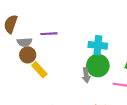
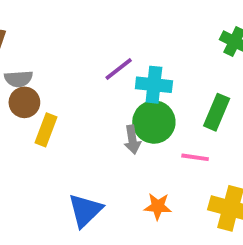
purple line: (49, 34) -> (119, 69), moved, turned -35
yellow rectangle: (39, 70) -> (46, 130), turned 63

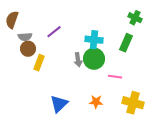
purple line: (119, 69) -> (54, 32), moved
green rectangle: (217, 112) -> (126, 43), moved
gray arrow: (132, 140) -> (78, 60), moved

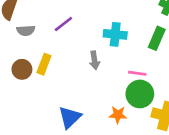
brown circle: (28, 49) -> (22, 69), moved
green circle: (94, 59) -> (140, 94), moved
pink line: (115, 77) -> (137, 73), moved

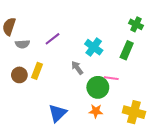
cyan cross: (115, 34) -> (94, 47), turned 30
gray arrow: (94, 60) -> (77, 68), turned 152
green circle: (140, 94) -> (98, 87), moved

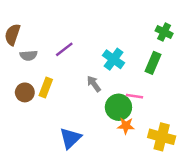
orange star: (96, 111) -> (126, 126), moved

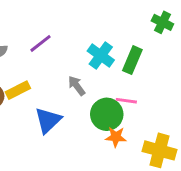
green rectangle: (153, 63) -> (132, 60), moved
yellow rectangle: (46, 88) -> (18, 90), turned 42
blue triangle: (70, 138) -> (48, 120), moved

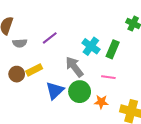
gray arrow: (77, 86) -> (74, 67), size x1.5
green circle: (107, 114) -> (80, 92), moved

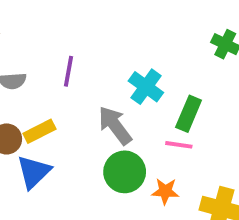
purple line: (50, 38) -> (68, 71), turned -42
green rectangle: (113, 49) -> (189, 114), moved
blue triangle: (55, 91) -> (34, 172), moved

